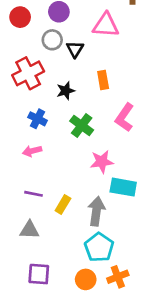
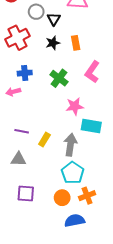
black star: (66, 91) -> (53, 43), moved
blue cross: (37, 119) -> (25, 73), turned -32
pink arrow: (32, 151) -> (13, 92), moved

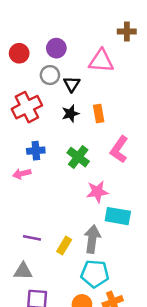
purple line: (22, 131) -> (32, 238), moved
yellow rectangle: (44, 140) -> (64, 245), moved
gray triangle: (18, 159) -> (23, 271), moved
cyan pentagon: (73, 173) -> (95, 274), turned -30

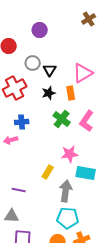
brown cross: (127, 31) -> (89, 19), moved, turned -32
purple circle: (56, 48) -> (40, 30), moved
pink triangle: (101, 61) -> (83, 73), moved, turned -35
green cross: (78, 157) -> (62, 119), moved
yellow rectangle: (64, 245) -> (48, 172), moved

